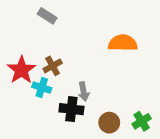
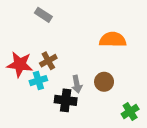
red star: (21, 70) -> (20, 64), turned -30
cyan cross: (42, 88) -> (38, 81), turned -35
brown circle: (109, 123) -> (104, 82), moved

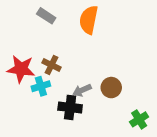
orange semicircle: (113, 40) -> (89, 20), moved, turned -80
brown cross: (48, 61) -> (51, 65), turned -35
gray arrow: (77, 84) -> (82, 90), turned 77

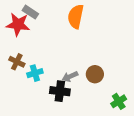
gray rectangle: (46, 16) -> (30, 12), moved
brown cross: (51, 65) -> (17, 62), moved
red star: (21, 69) -> (18, 24), moved

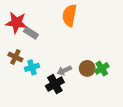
gray rectangle: (30, 12) -> (31, 33), moved
black cross: (60, 91) -> (55, 84), turned -36
green cross: (119, 101) -> (102, 68), moved

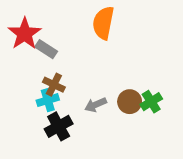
red star: (16, 23) -> (25, 34), turned 30
brown cross: (15, 57) -> (54, 85), moved
black cross: (55, 84) -> (59, 126), moved

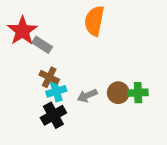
cyan cross: (48, 100) -> (56, 91), moved
green cross: (151, 102) -> (138, 93), turned 30

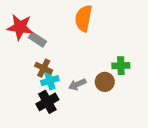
red star: (22, 31) -> (20, 27), turned -30
green cross: (138, 93) -> (121, 66), moved

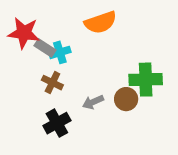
orange semicircle: (84, 18) -> (101, 22), turned -120
green cross: (121, 66) -> (146, 80), size x1.5
cyan cross: (50, 81) -> (60, 52), moved

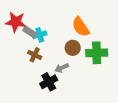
orange semicircle: (101, 22) -> (81, 27), moved, turned 75
brown circle: (126, 99) -> (73, 48), moved
black cross: (57, 123) -> (49, 82), moved

